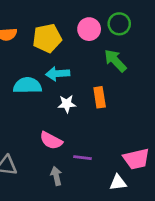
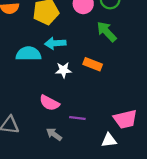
orange rectangle: (100, 97) -> (93, 64), turned -60
gray arrow: (56, 176) -> (54, 134), turned -42

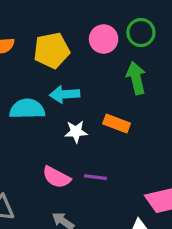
green arrow: (107, 32) -> (136, 78), turned 30
purple line: (77, 118) -> (95, 177), moved

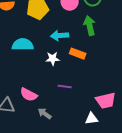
cyan arrow: (65, 94) -> (60, 36), moved
pink semicircle: (56, 177) -> (29, 95), moved

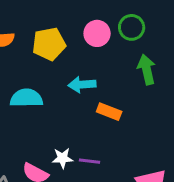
green arrow: (90, 26) -> (147, 70), moved
white star: (53, 59) -> (62, 158), moved

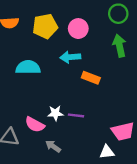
green circle: (132, 27) -> (118, 14), moved
pink circle: (97, 33) -> (78, 29), moved

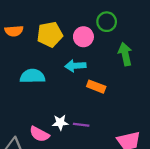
green circle: (118, 14) -> (107, 22), moved

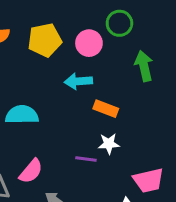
cyan semicircle: (32, 76) -> (22, 115), moved
white star: (60, 122) -> (109, 144), moved
pink semicircle: (39, 134) -> (31, 171), turned -78

